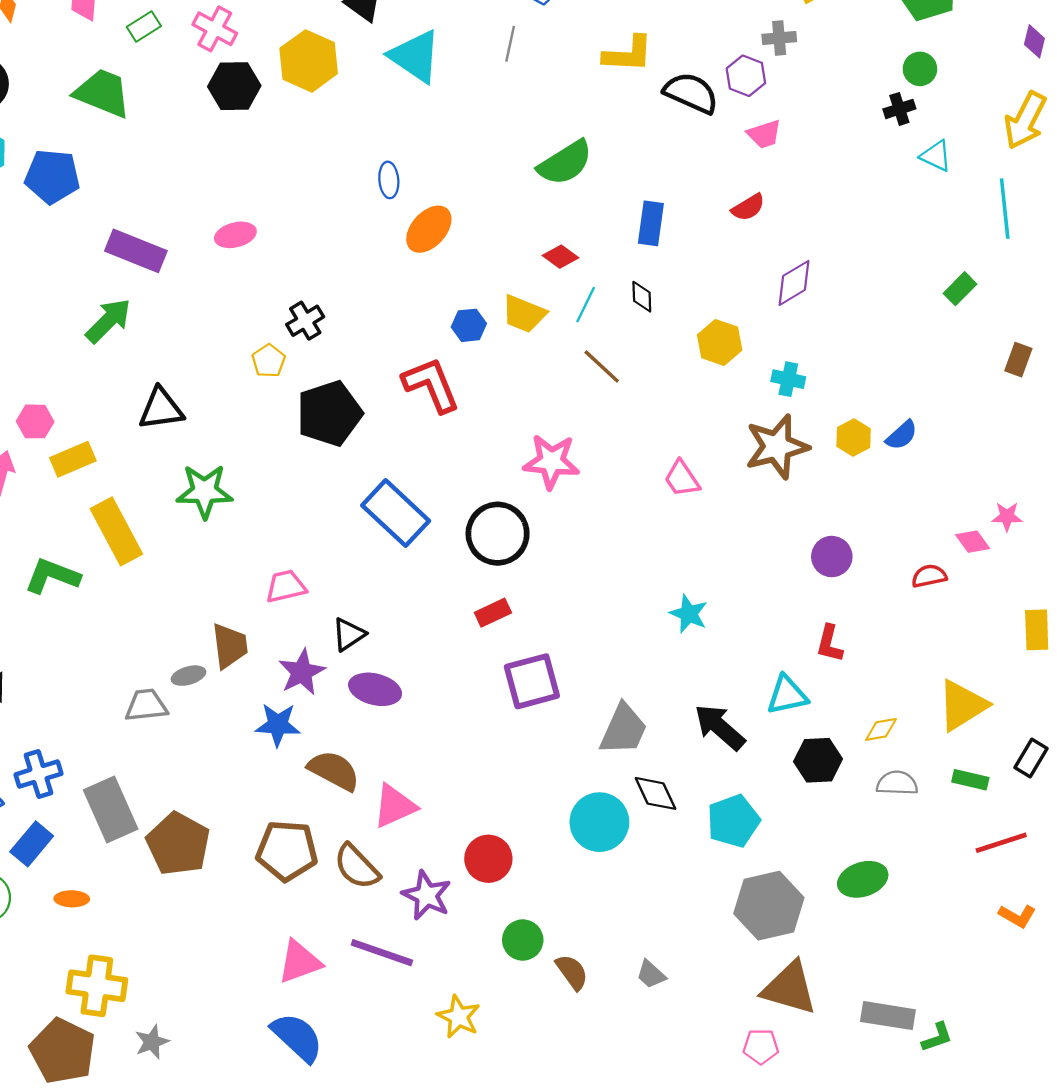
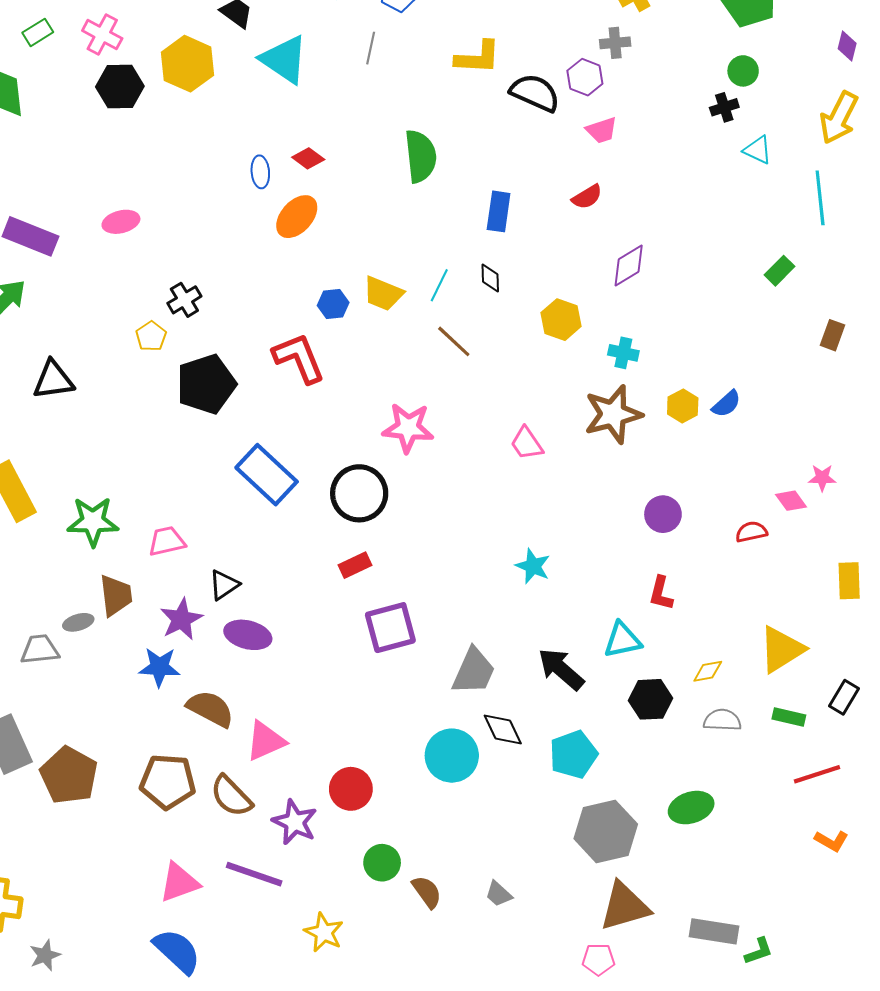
green semicircle: (565, 163) -> (421, 156), turned -64
red diamond: (561, 257) -> (308, 158), moved
green star: (205, 491) -> (93, 521), moved
brown triangle: (789, 988) -> (624, 906), turned -32

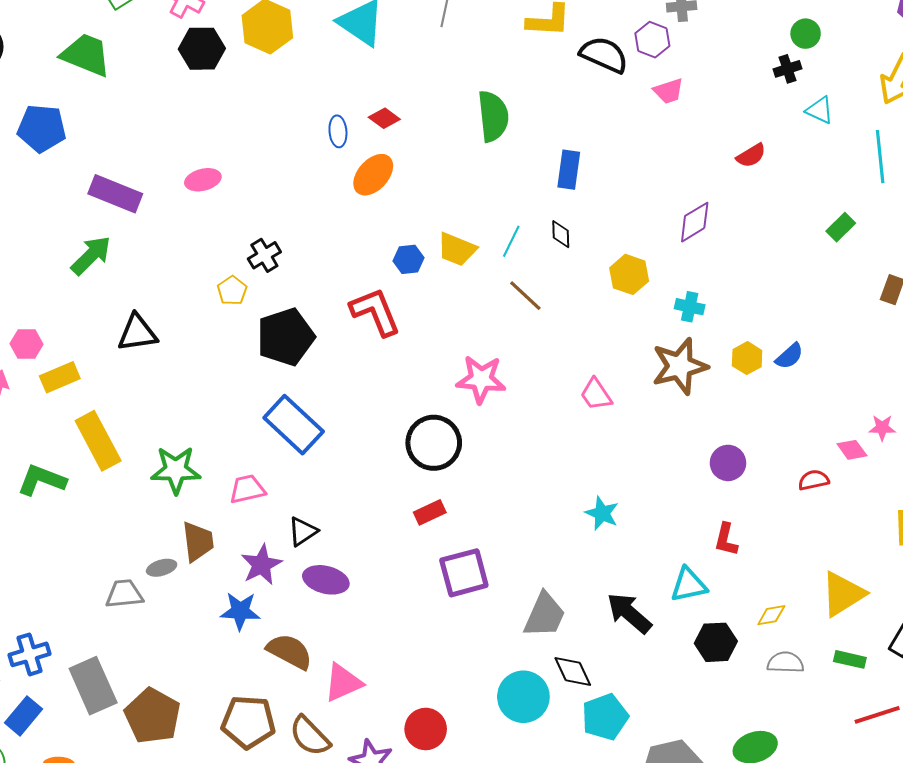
red semicircle: (587, 197) -> (751, 156), moved
blue rectangle: (267, 475) -> (294, 425), moved
cyan pentagon: (573, 754) -> (605, 717), moved

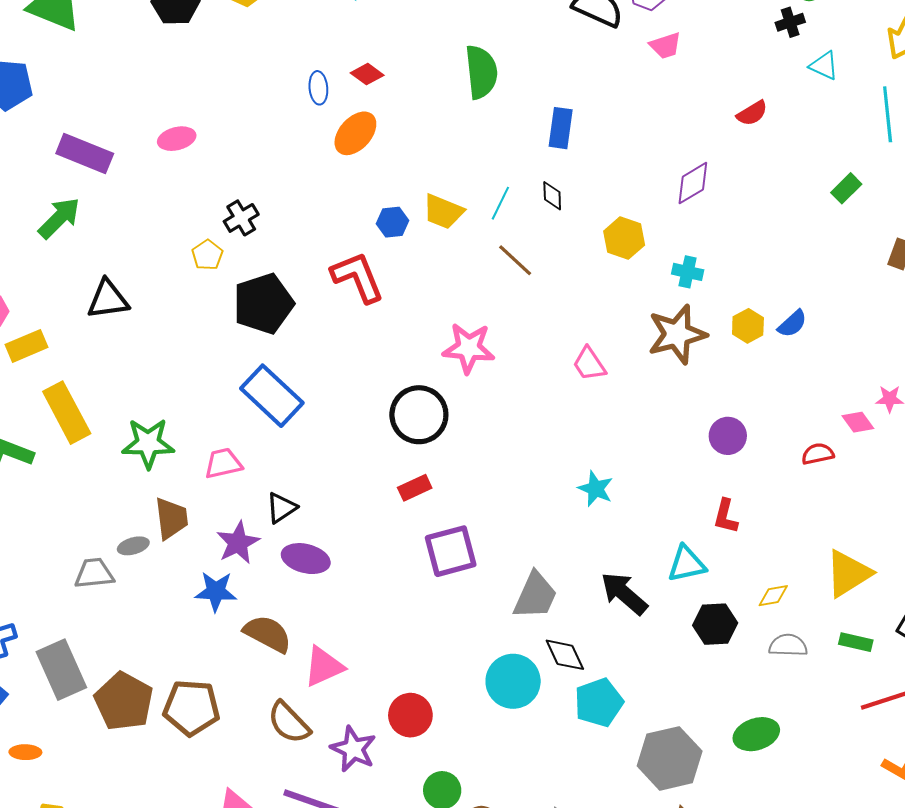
brown pentagon: (248, 722) -> (191, 708), moved

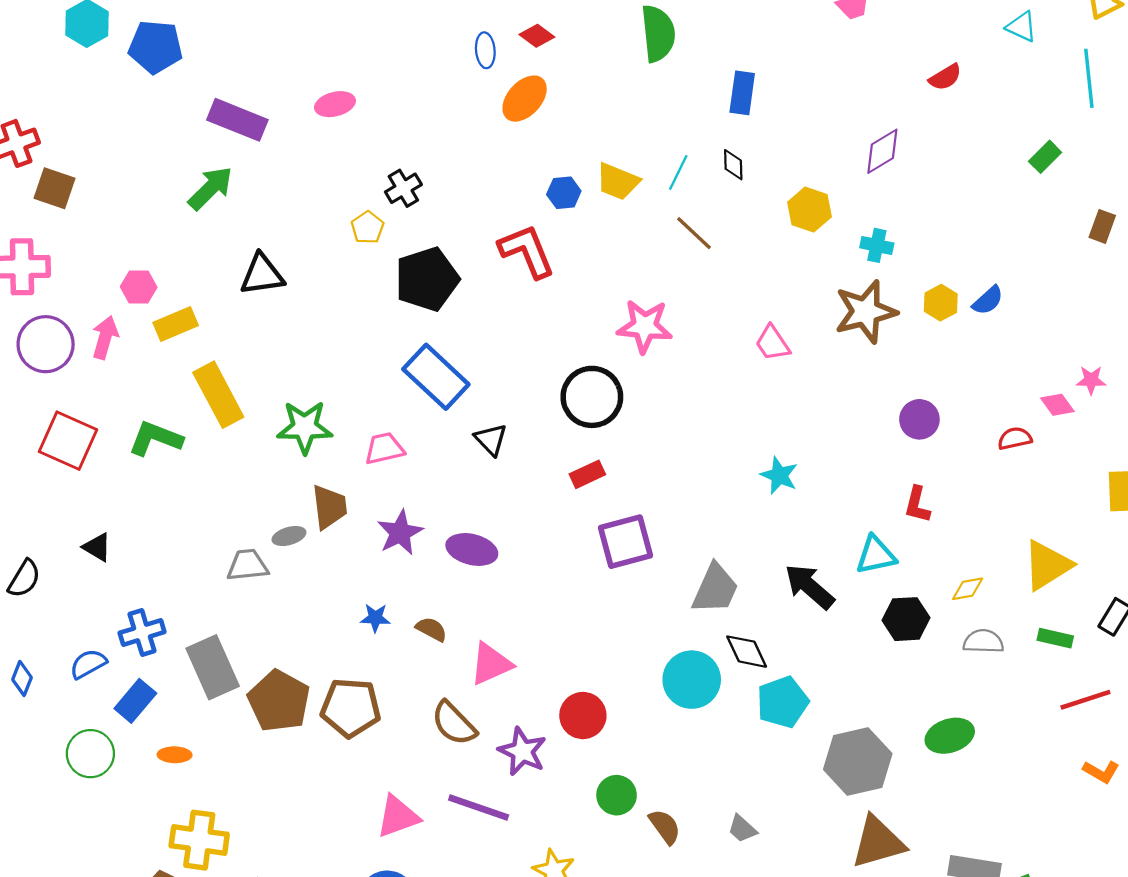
black triangle: (281, 508) -> (491, 440), moved, turned -40
blue star: (216, 591) -> (375, 618), moved, size x0.7
brown semicircle: (268, 634) -> (431, 629), size x0.6

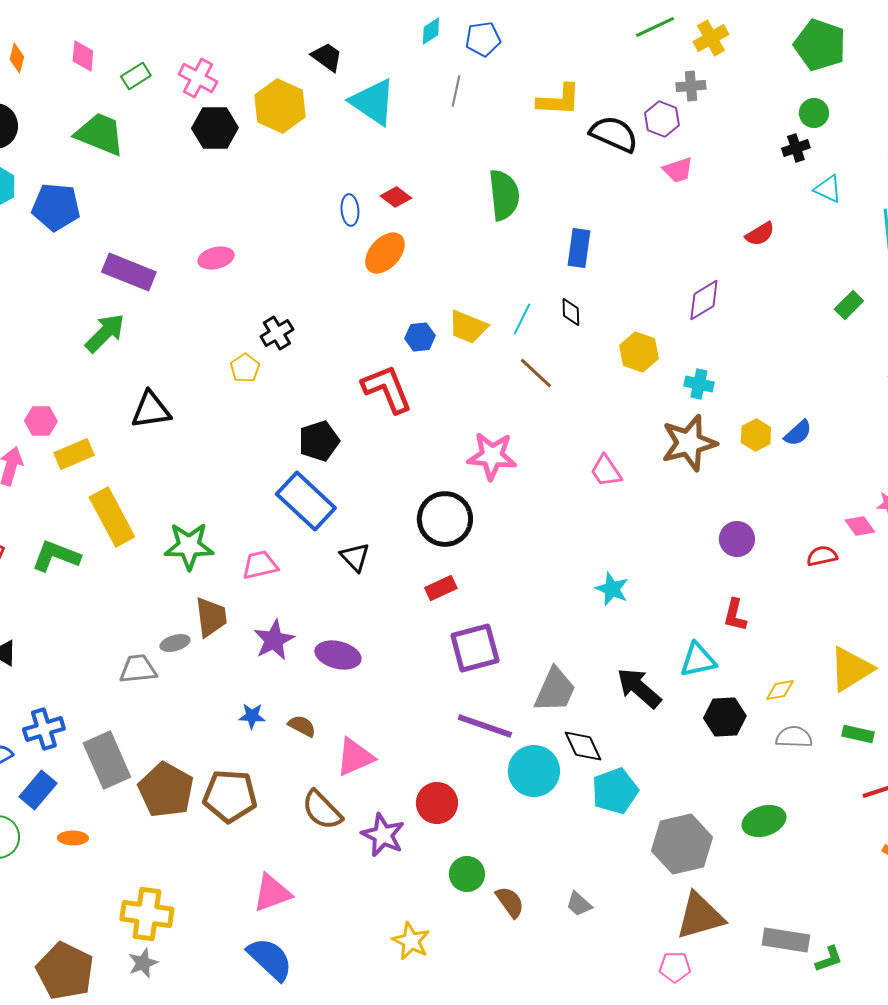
black pentagon: (427, 279) -> (319, 441), moved, size x0.7
purple line: (479, 807) -> (485, 726), moved
yellow cross: (199, 840) -> (147, 914), moved

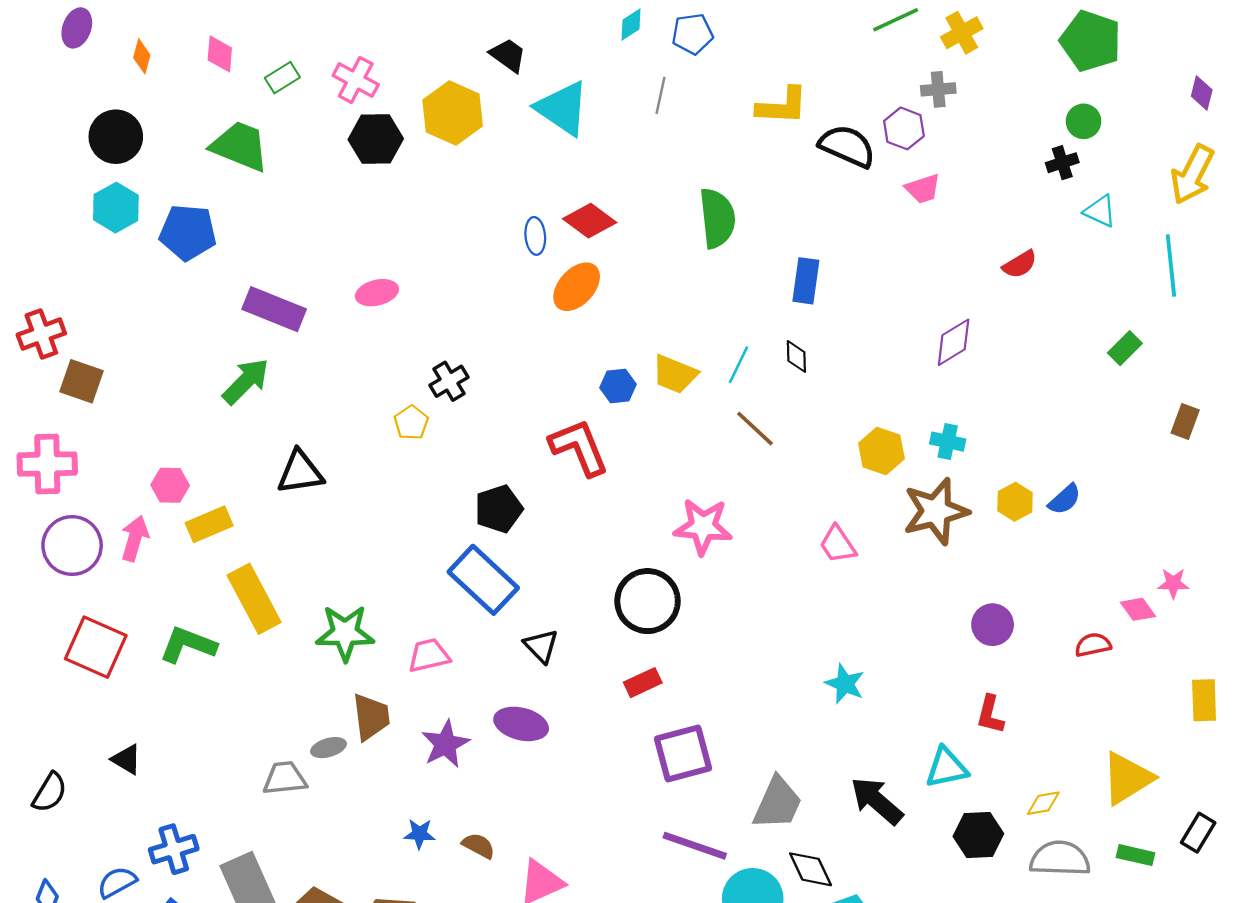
red diamond: (396, 197) -> (590, 221), size x1.4
yellow hexagon: (639, 352) -> (881, 451), moved
purple ellipse: (338, 655) -> (521, 724), moved
gray semicircle: (794, 737) -> (1060, 859), size x1.4

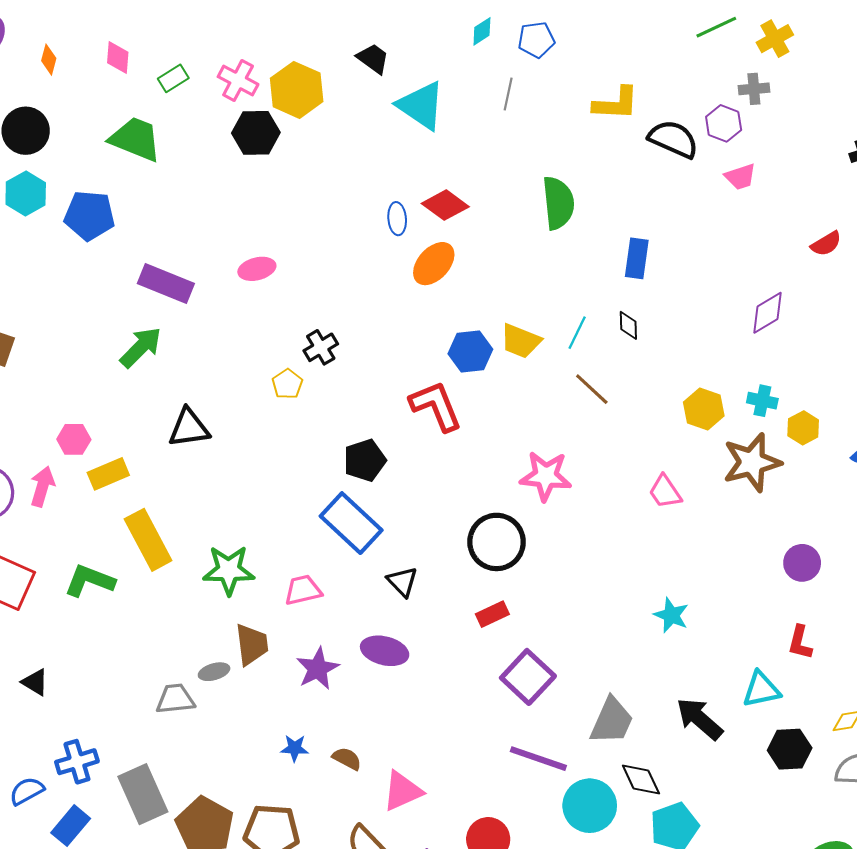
yellow hexagon: (453, 113) -> (297, 90), moved
blue hexagon: (618, 386) -> (470, 352), size x1.4
yellow hexagon: (1015, 502) -> (803, 428), moved
purple square: (683, 753) -> (528, 677), turned -32

